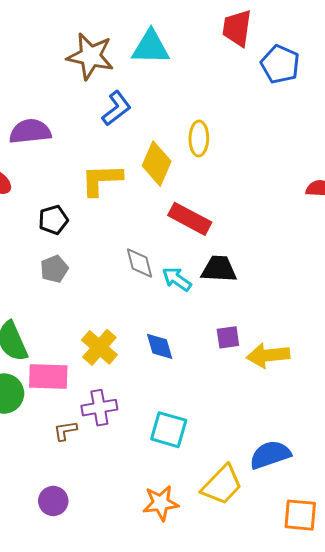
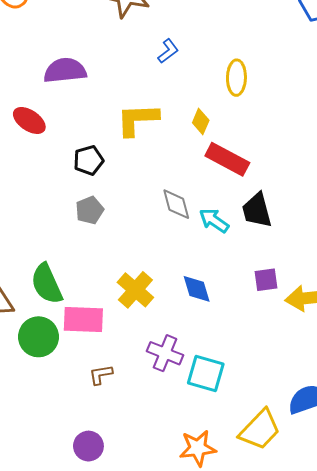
blue L-shape: (117, 108) -> (168, 51), moved, size x0.7
yellow diamond: (157, 164) -> (201, 122), moved, size x0.6
black trapezoid: (219, 269) -> (257, 210), turned -108
purple cross: (99, 408) -> (165, 353), moved, turned 32

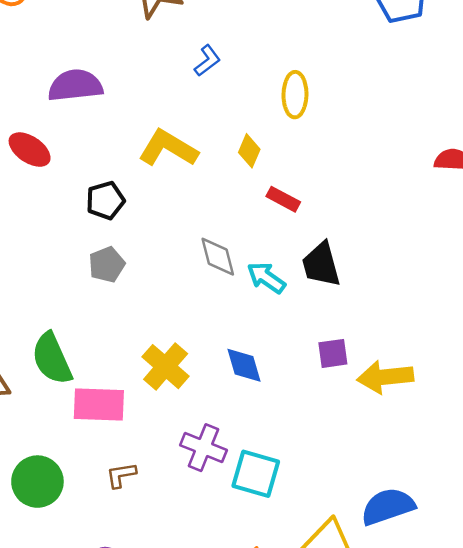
yellow L-shape: (137, 119) -> (168, 148), turned 33
red rectangle: (227, 159) -> (283, 199), size x0.6
green circle: (38, 337) -> (37, 482), moved

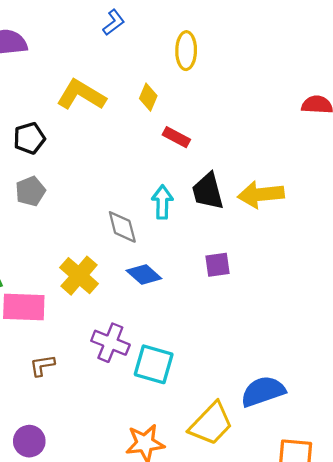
gray diamond: (218, 257) -> (122, 227), moved
cyan arrow: (266, 278) -> (162, 202), turned 56
blue diamond: (244, 365) -> (144, 275), turned -32
yellow arrow: (385, 377) -> (261, 194), moved

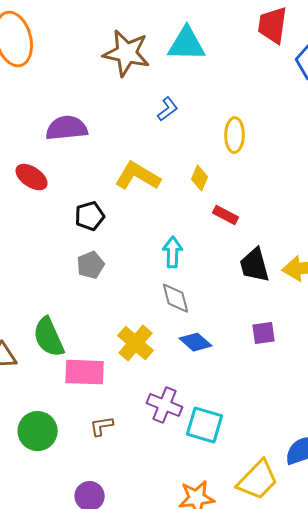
cyan arrow: (162, 202) -> (173, 252), moved

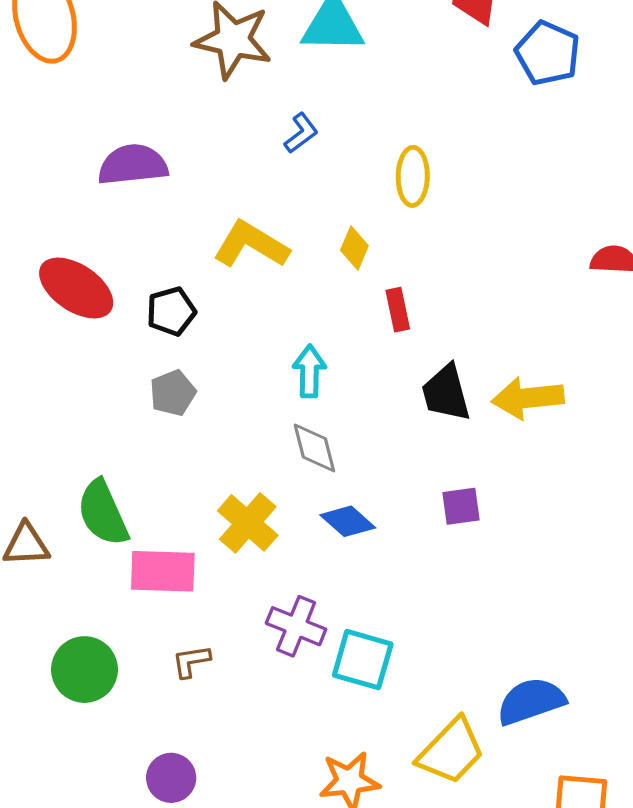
red ellipse: (32, 177) -> (76, 288), moved, size x1.4
red rectangle: (226, 215) -> (398, 310), turned 50

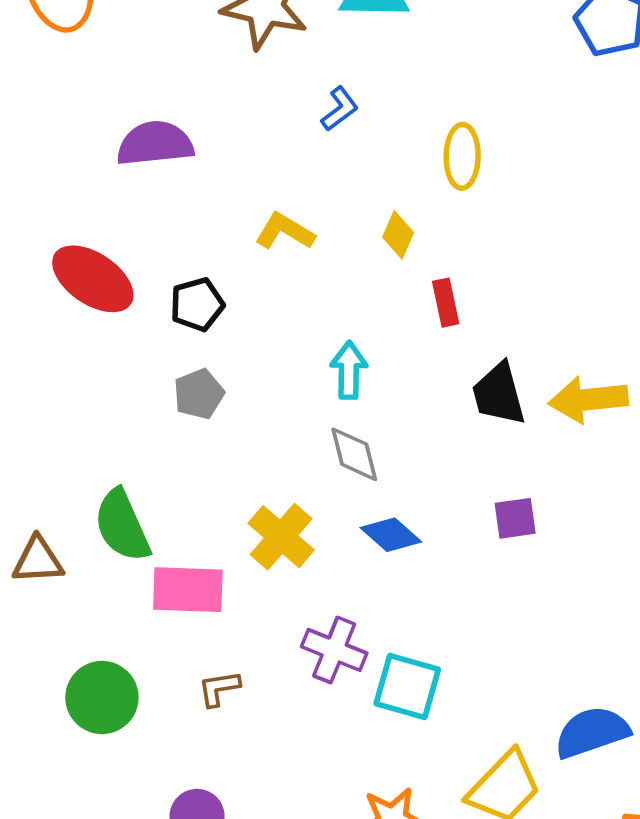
yellow L-shape: (251, 245) -> (285, 231), size x0.7

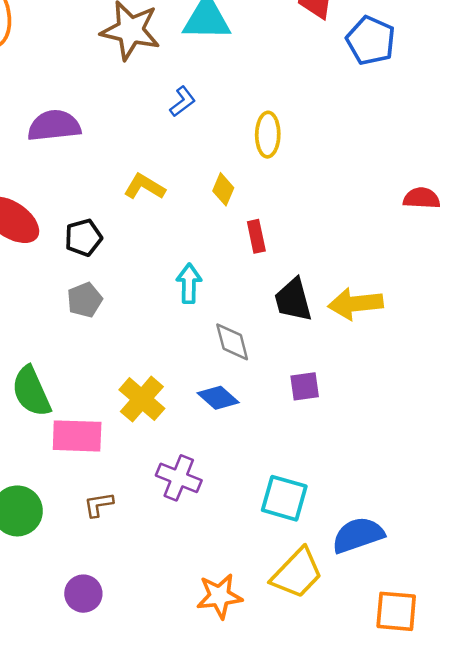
gray diamond: (354, 454) -> (232, 342), moved
cyan square: (407, 687) -> (284, 498), moved

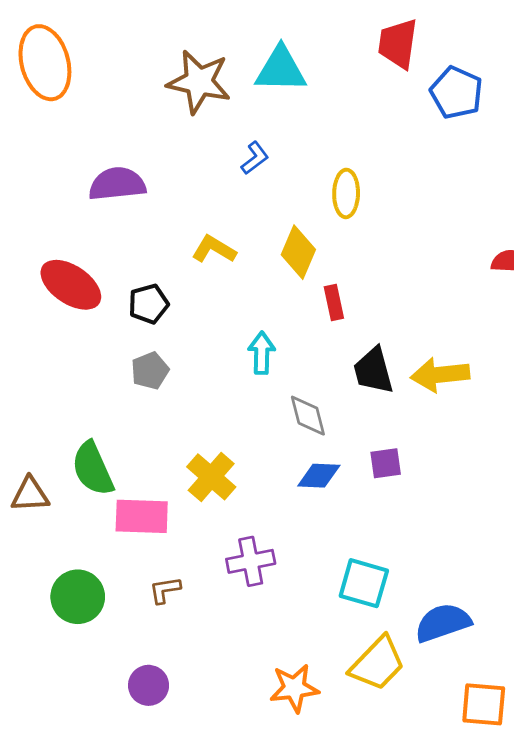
yellow diamond: (223, 189) -> (298, 252), size x1.5
blue diamond: (218, 398) -> (319, 476), moved, turned -39
purple cross: (179, 478) -> (251, 561), turned -33

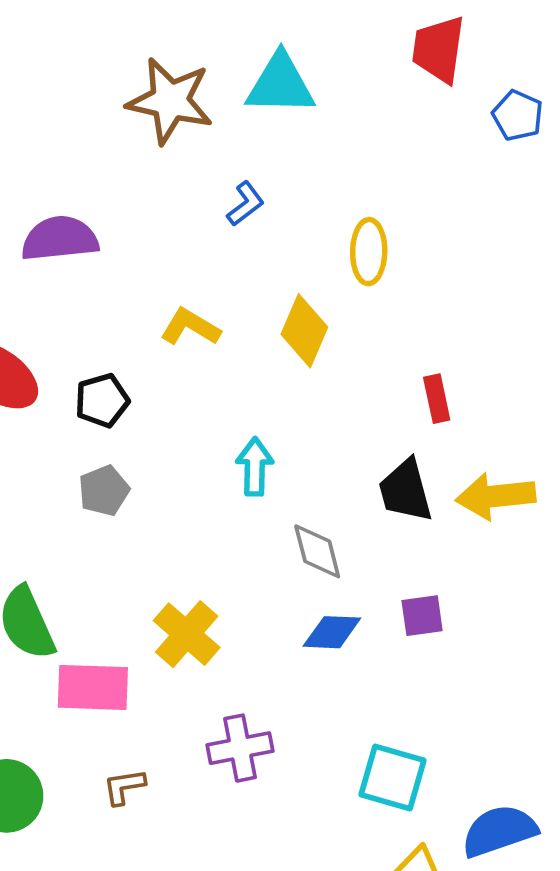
blue pentagon: (456, 93) -> (518, 115), size x0.7
red rectangle: (334, 302) -> (437, 399), moved

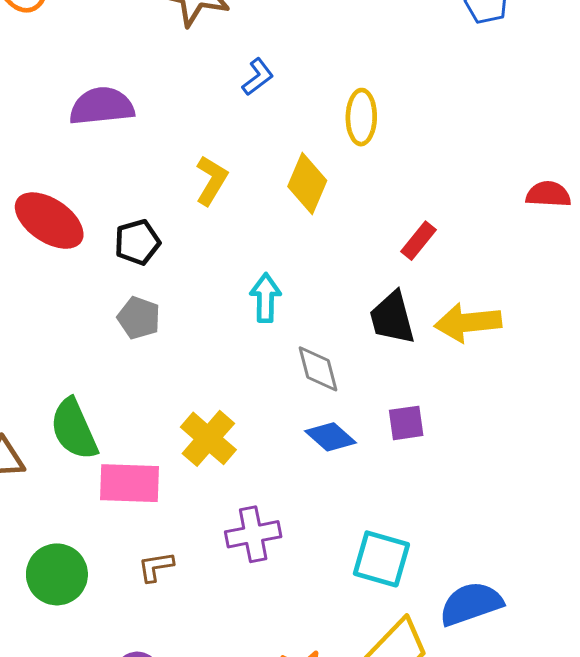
yellow L-shape: (190, 327) -> (211, 180), turned 90
red rectangle: (437, 399) -> (418, 241), turned 51
gray pentagon: (104, 491) -> (139, 318), turned -30
blue diamond: (332, 632) -> (330, 437), turned 39

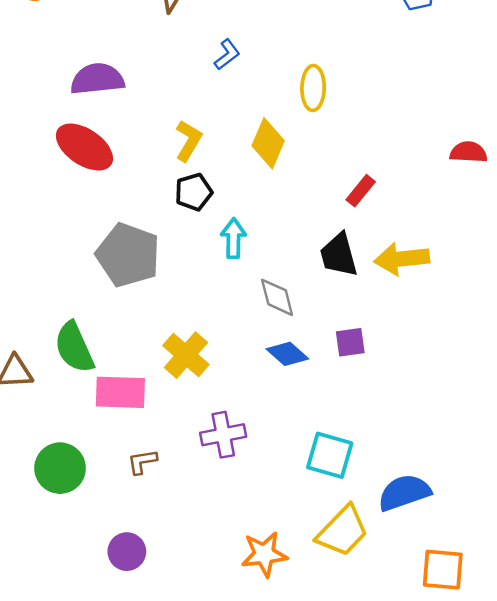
red ellipse: (49, 221) -> (84, 147), moved
black pentagon: (137, 242) -> (194, 192), moved
gray pentagon: (139, 318) -> (128, 255), size x1.8

